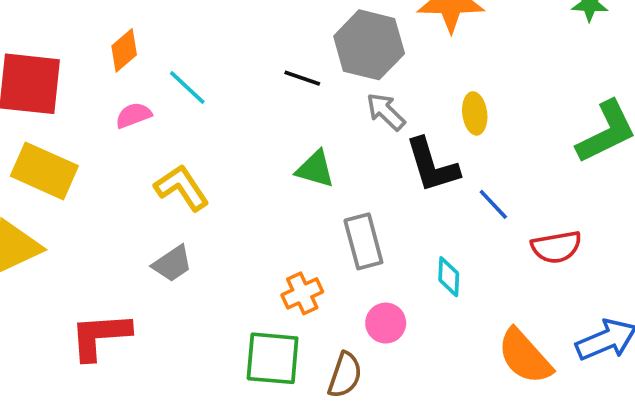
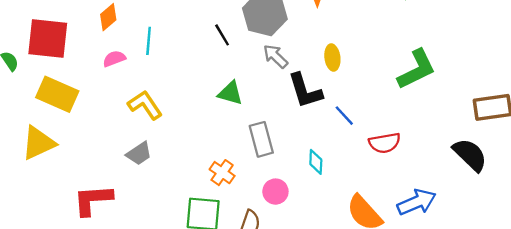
black line: (302, 78) -> (222, 35), turned 40
cyan line: (187, 87) -> (149, 41), turned 52
orange cross: (302, 293) -> (222, 173), turned -30

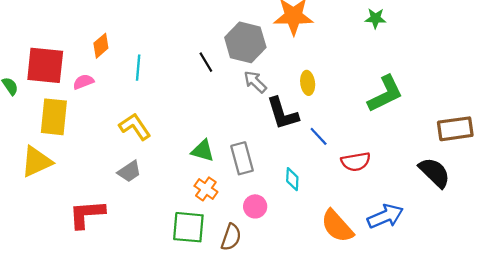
pink semicircle: (114, 59) -> (83, 82), moved
green triangle: (230, 93) -> (203, 151), moved
yellow rectangle: (57, 94) -> (54, 117), turned 72

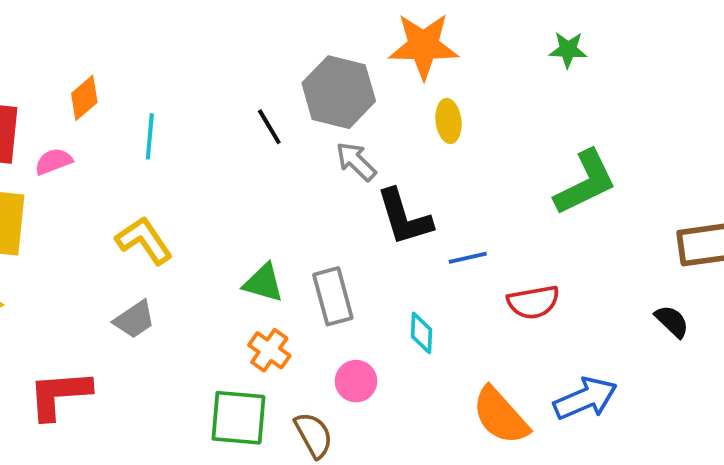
yellow ellipse: (308, 83) -> (448, 121), moved
blue line: (319, 136) -> (468, 258), turned -60
black semicircle: (434, 173) -> (672, 321), size x0.6
brown semicircle: (231, 237) -> (314, 435), turned -48

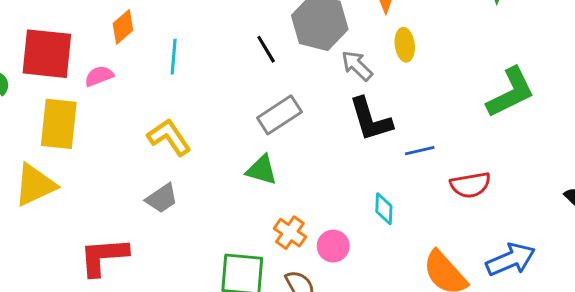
gray arrow: (356, 161) -> (357, 66), moved
gray rectangle: (333, 296) -> (279, 115), moved, turned 72
orange cross: (269, 350) -> (290, 233), moved

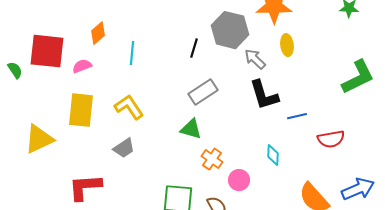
black line: (266, 49) -> (194, 48), turned 48
yellow rectangle: (59, 124) -> (81, 110), moved
orange cross: (290, 233) -> (212, 159), moved

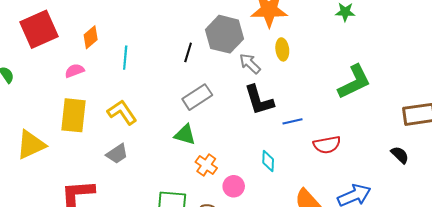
red square: (47, 51) -> (39, 29), moved, turned -30

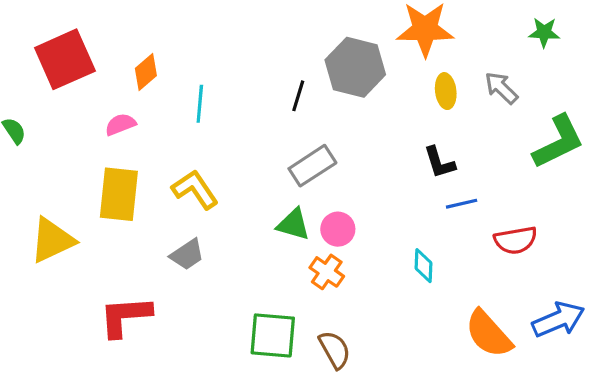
gray arrow: (250, 64) -> (501, 88), moved
black L-shape: (259, 100) -> (439, 162), moved, size x0.7
pink circle: (234, 186) -> (338, 229), moved

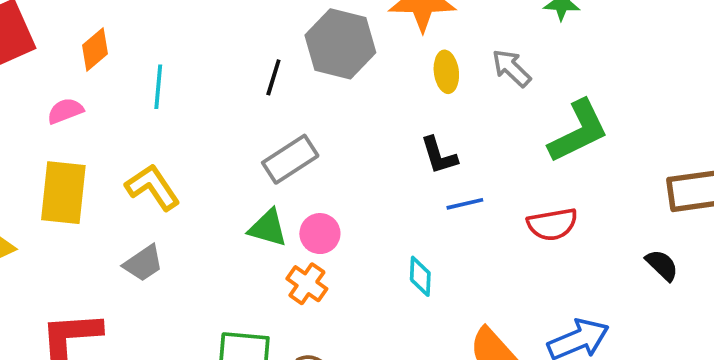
red semicircle: (516, 240) -> (552, 224), moved

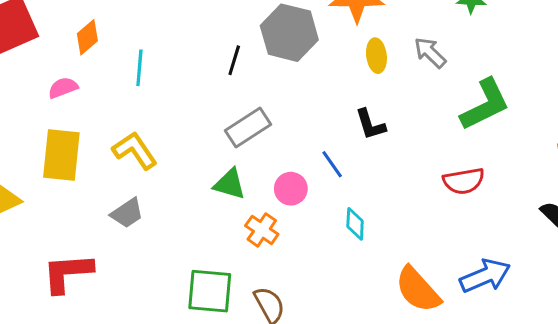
blue line: (465, 204) -> (332, 164), moved, turned 68
pink circle: (320, 234) -> (291, 189), moved

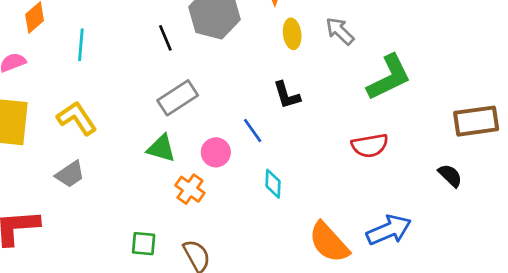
black line: (234, 60) -> (165, 38), turned -40
green square: (210, 291) -> (144, 244), size x0.6

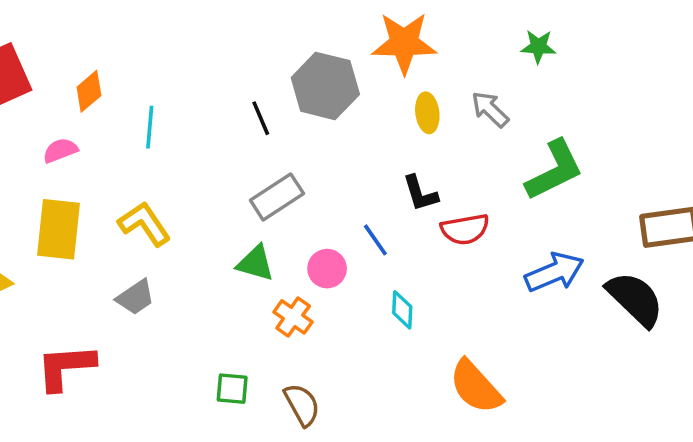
red semicircle: (370, 146) -> (465, 229), moved
black semicircle: (450, 176) -> (635, 299), size x1.8
blue arrow: (389, 230) -> (554, 272), moved

